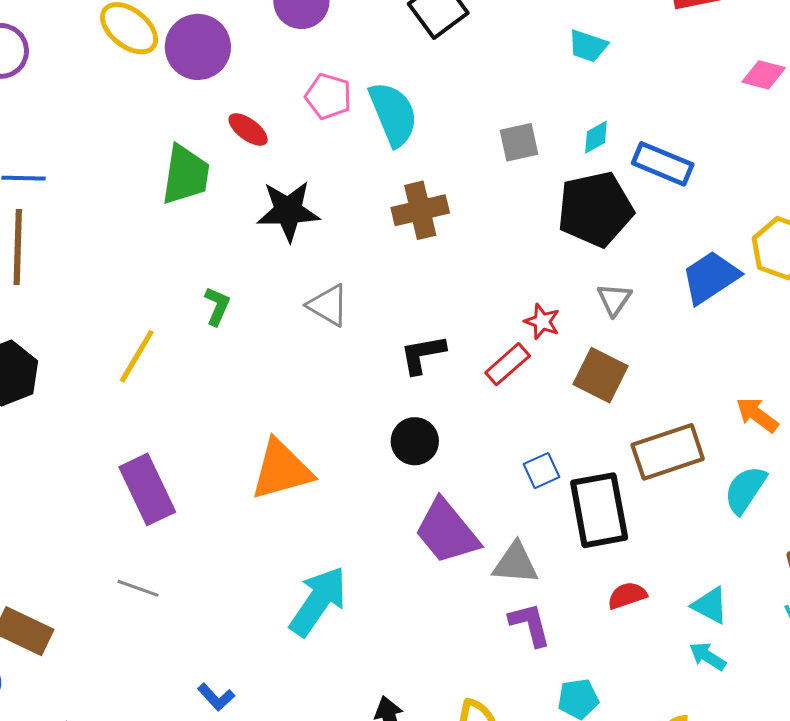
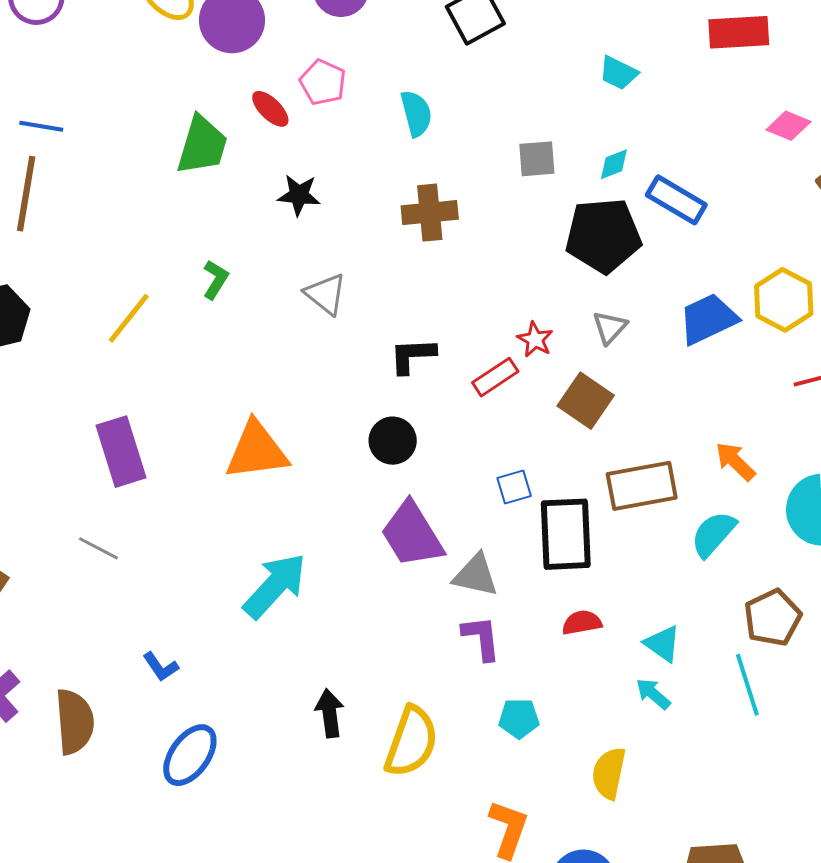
pink pentagon: (328, 96) -> (323, 82), moved
cyan semicircle: (393, 114) -> (416, 113), size x0.7
black star: (288, 211) -> (299, 195), size x0.7

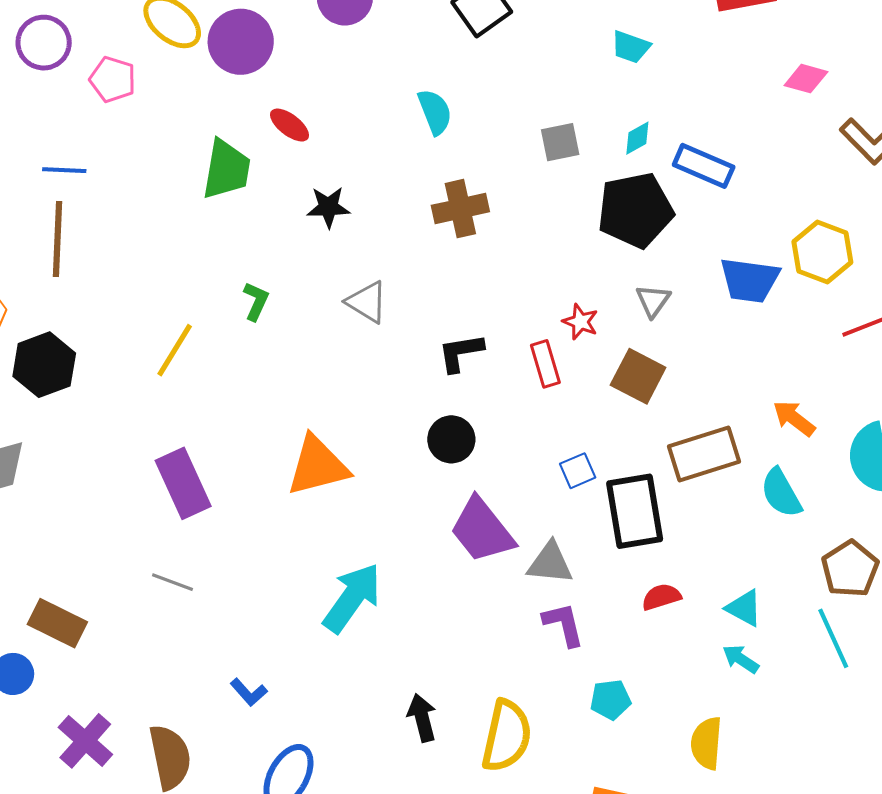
pink pentagon: (323, 82) -> (113, 79), moved
blue trapezoid: (708, 319) -> (750, 280), turned -140
red rectangle: (495, 377) -> (545, 364), turned -66
cyan semicircle: (713, 534) -> (781, 493), turned -64

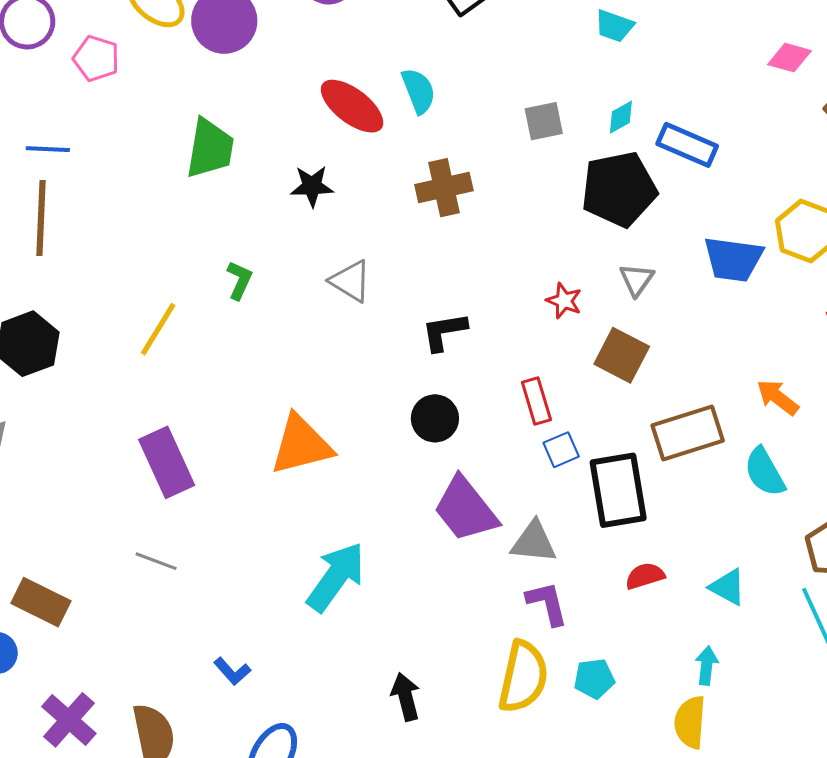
red ellipse: (290, 125) -> (352, 106), moved, size x1.6
red rectangle: (545, 364) -> (536, 401), moved
cyan arrow: (741, 659) -> (707, 666), moved, turned 63
yellow semicircle: (507, 736) -> (523, 677), moved

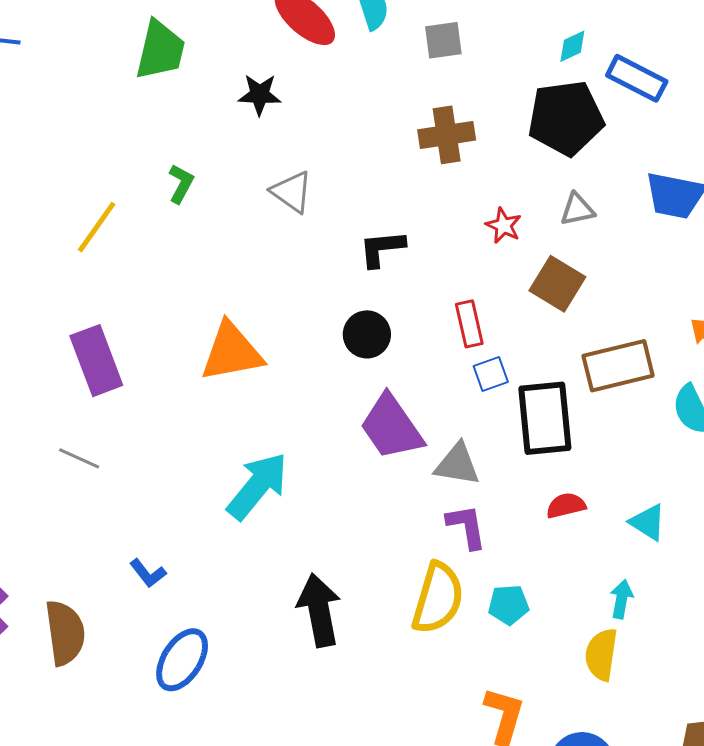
gray square: (544, 121) -> (443, 40), moved
brown cross: (444, 188) -> (447, 135), moved
gray triangle: (637, 280) -> (577, 209), turned 39
black arrow: (406, 697) -> (319, 610), size x1.5

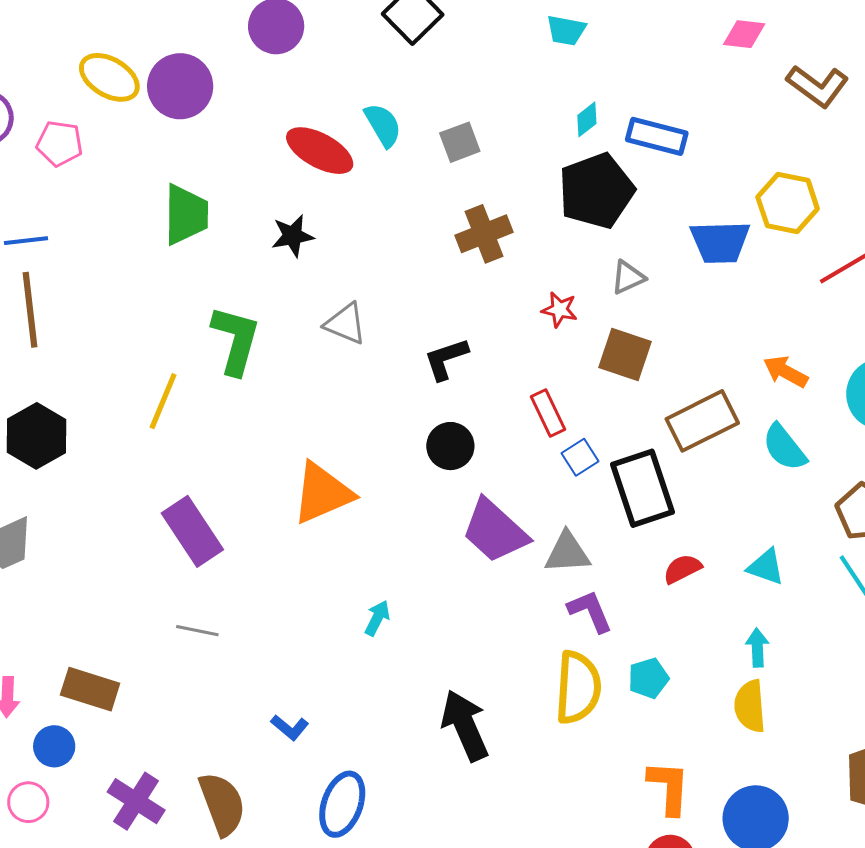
green L-shape: (181, 184) -> (236, 340), size x1.8
cyan arrow: (257, 486) -> (377, 618), size x0.5

